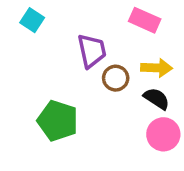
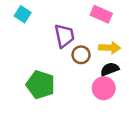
black semicircle: (157, 99) -> (110, 69), turned -54
pink circle: (163, 134) -> (104, 88), moved

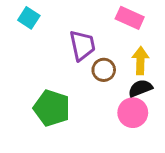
yellow arrow: (110, 48) -> (140, 61), turned -90

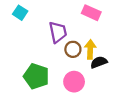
yellow arrow: (140, 61) -> (90, 49), moved
pink circle: (133, 113) -> (74, 82), moved

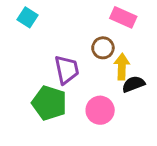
purple trapezoid: (58, 32) -> (67, 70), moved
brown circle: (73, 49) -> (103, 48), moved

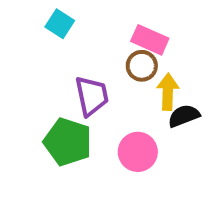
cyan square: (28, 17) -> (60, 24), moved
pink rectangle: (123, 17) -> (150, 40), moved

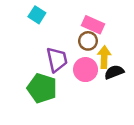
pink circle: (138, 152) -> (86, 70), moved

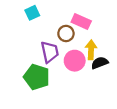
cyan square: (37, 15) -> (32, 13), turned 32
brown circle: (88, 41) -> (66, 33), moved

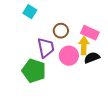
cyan square: (32, 13) -> (30, 12), turned -32
pink rectangle: (81, 22) -> (90, 33), moved

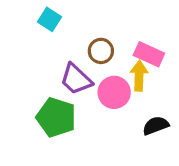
purple trapezoid: (46, 48) -> (76, 79), turned 145
black semicircle: (92, 58) -> (156, 126), moved

